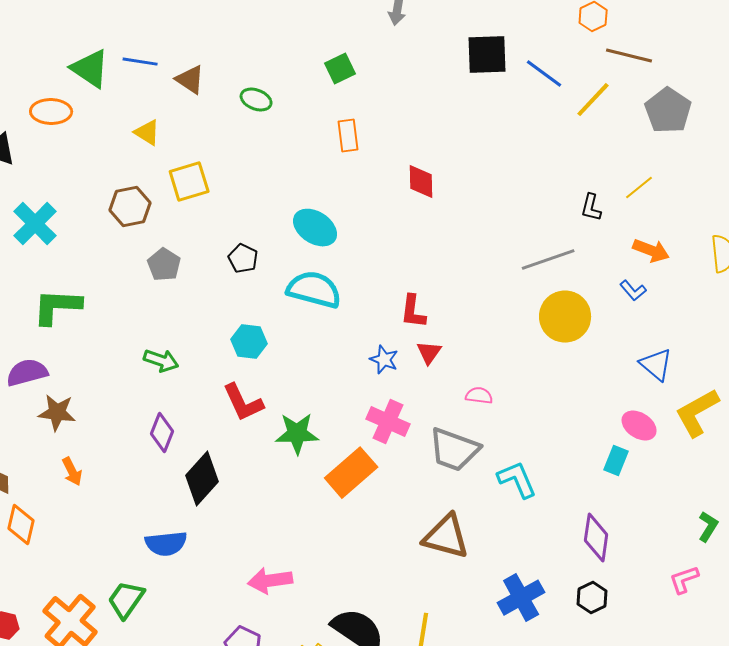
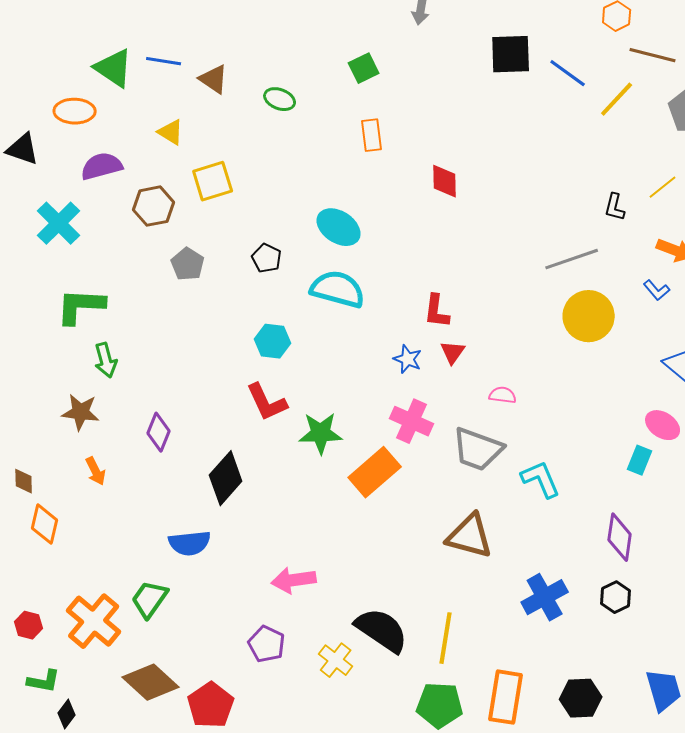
green arrow: (161, 361) -> (106, 360), moved, turned 56
purple semicircle: (27, 373) -> (102, 166), moved
purple diamond: (162, 433) -> (159, 432), moved

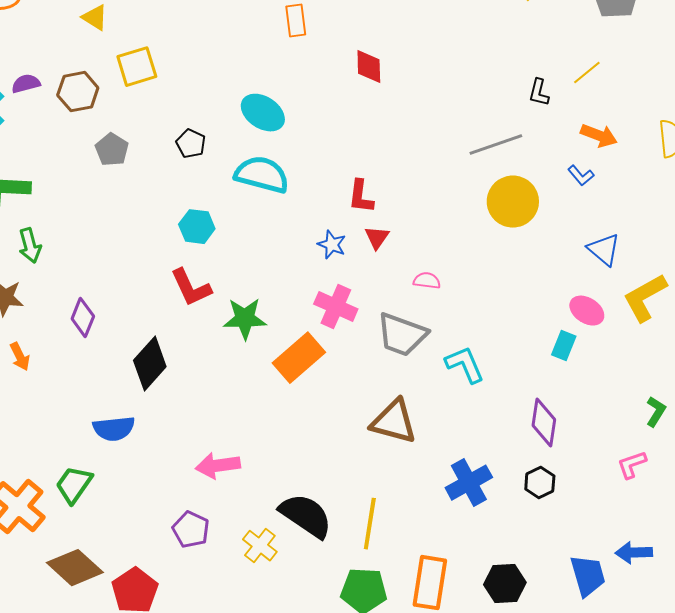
purple semicircle: (102, 166) -> (26, 84), moved, size x0.7

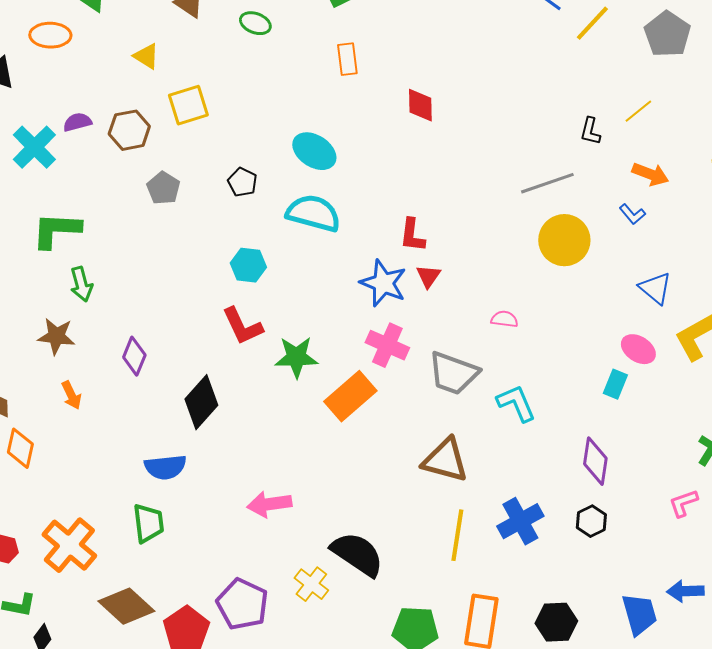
blue star: (332, 245) -> (383, 283), size x1.6
pink semicircle: (427, 281) -> (504, 319), moved
green trapezoid: (74, 485) -> (148, 523), moved, turned 138
yellow line: (370, 524) -> (457, 535), moved
purple pentagon: (191, 530) -> (242, 604), moved, size x1.4

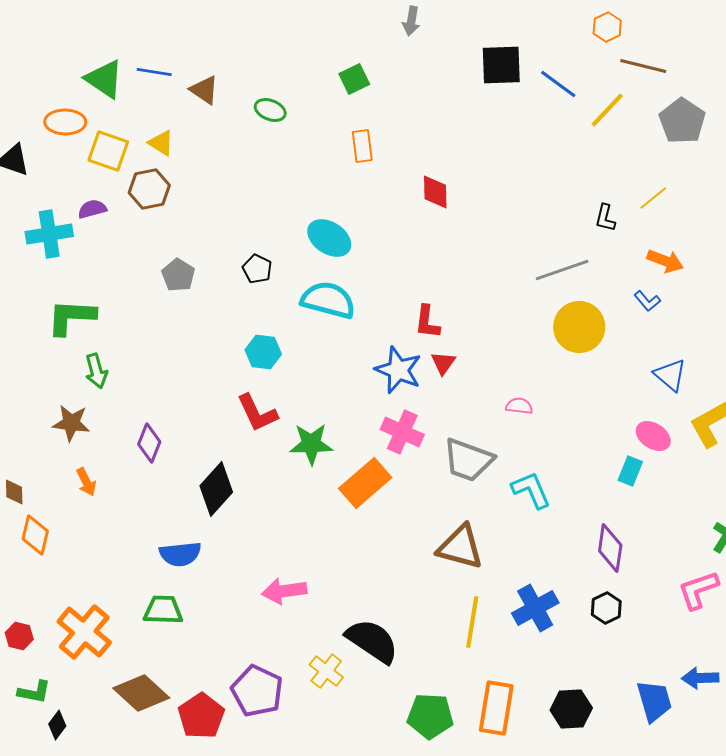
yellow square: (188, 105) -> (108, 151), moved, turned 36
brown hexagon: (129, 130) -> (149, 189), moved
cyan cross: (34, 147) -> (49, 234), turned 36
pink L-shape: (683, 503) -> (698, 590), size x1.4
green trapezoid: (148, 523) -> (163, 610), turned -81

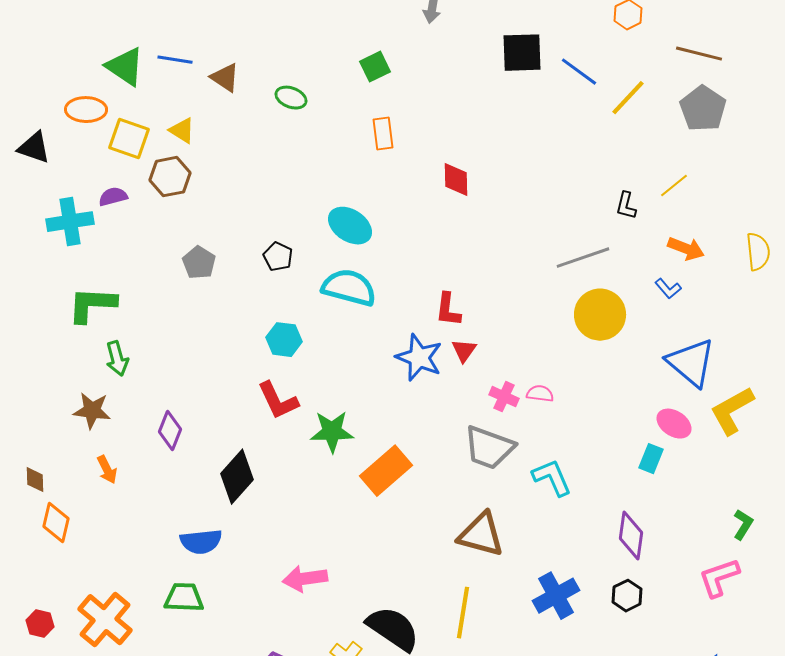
brown line: (643, 66) -> (699, 54), moved
blue triangle: (670, 375) -> (691, 363), size x1.5
pink cross: (402, 432) -> (504, 397), moved, size x0.7
yellow line: (472, 622) -> (463, 613), moved

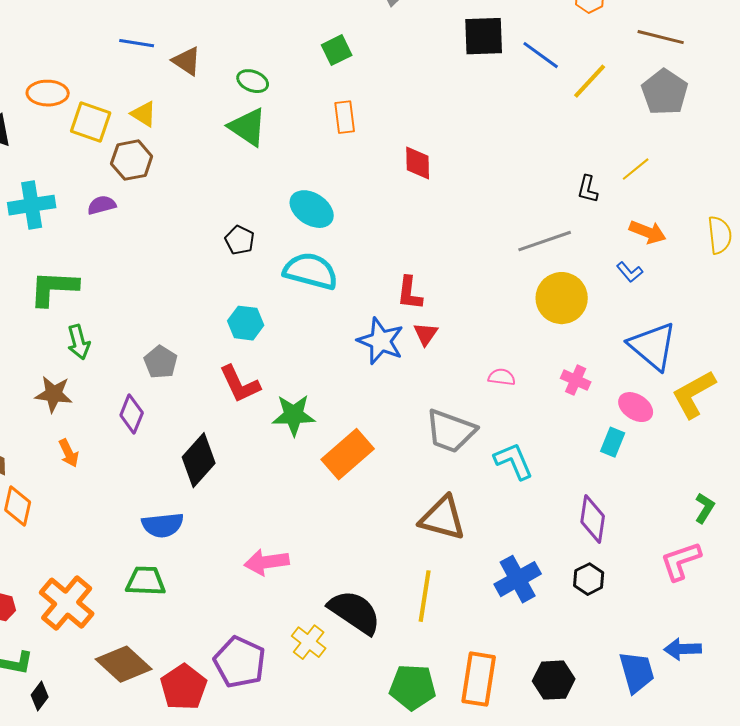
green triangle: (125, 67) -> (248, 127), moved
purple semicircle: (113, 197) -> (102, 205), moved
gray pentagon: (199, 263) -> (161, 362), moved
pink cross: (504, 397) -> (576, 380), moved

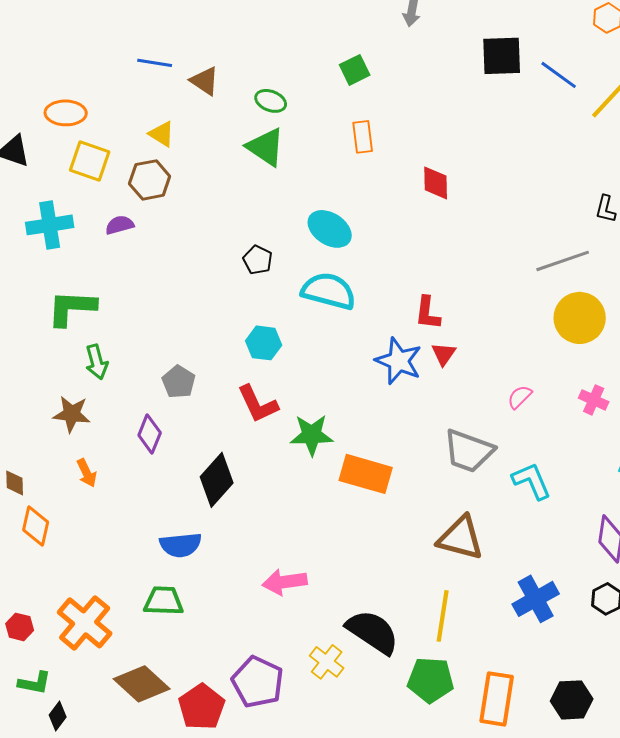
yellow square: (91, 122) -> (90, 161), moved
pink semicircle: (502, 377) -> (520, 397), turned -52
orange rectangle: (348, 454) -> (366, 474), turned 57
green pentagon: (413, 687) -> (431, 680), moved

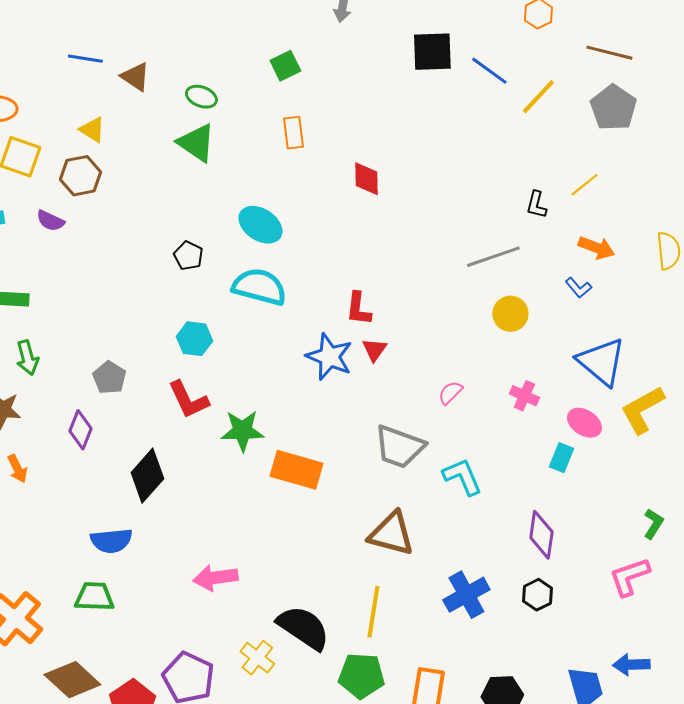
purple semicircle: (120, 225) -> (50, 221), turned -140
yellow circle: (580, 318) -> (510, 314), size x0.7

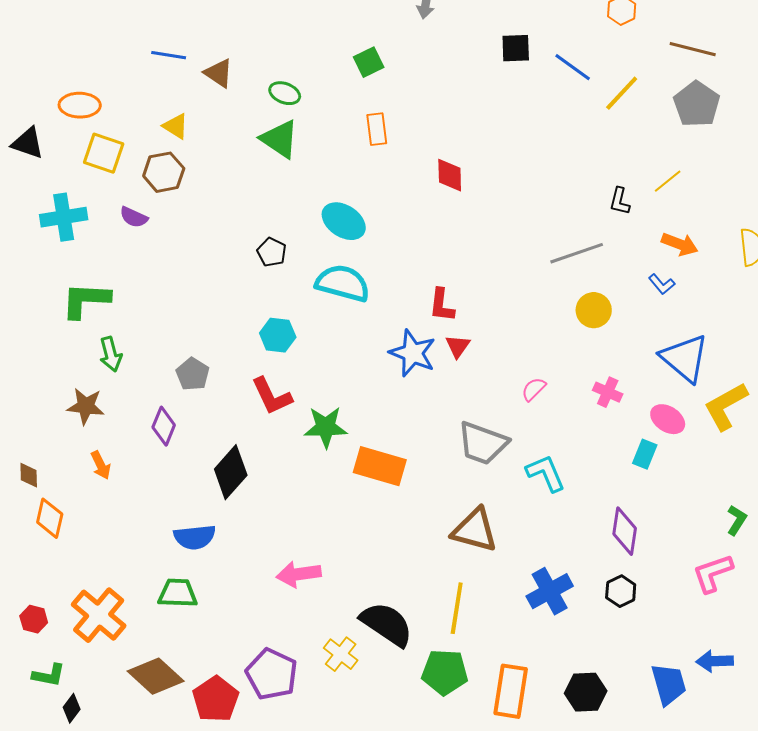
black square: (432, 52) -> (516, 48), size x0.7

